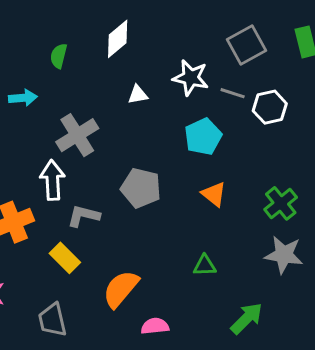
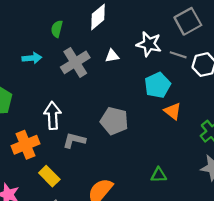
gray cross: (77, 135) -> (75, 62), moved
orange triangle: (214, 194) -> (173, 111), moved
yellow rectangle: (65, 258) -> (49, 176), moved

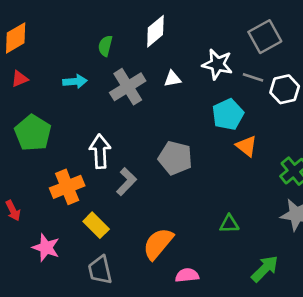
gray L-shape: (74, 140) -> (126, 182), turned 120

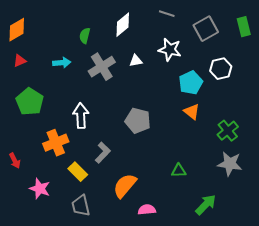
gray line: (253, 77) -> (167, 14), moved
cyan pentagon: (228, 114) -> (191, 83), moved
gray L-shape: (126, 182) -> (103, 153), moved

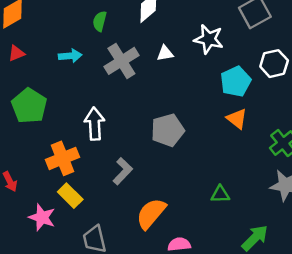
gray pentagon: (138, 121) -> (168, 130), turned -30
yellow rectangle: (78, 172) -> (70, 196), moved

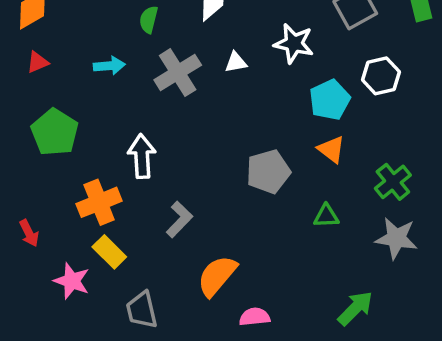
gray pentagon: (168, 130) -> (268, 172), moved
green triangle: (220, 194) -> (326, 216), moved

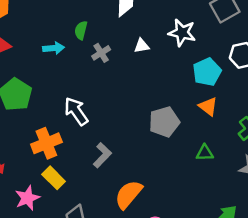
green semicircle: (149, 20) -> (81, 30), moved
gray cross: (178, 73) -> (101, 53), size x0.6
white arrow: (142, 156) -> (76, 111), turned -32
pink star: (72, 281) -> (27, 198), turned 30

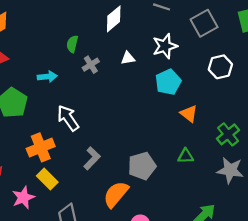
white star: (182, 33) -> (165, 46), turned -30
cyan arrow: (54, 48) -> (47, 77), moved
cyan pentagon: (207, 72) -> (168, 82), moved
gray pentagon: (164, 122) -> (142, 166), moved

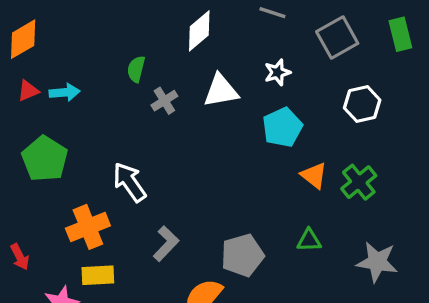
white star: (165, 46) -> (277, 72), size x0.7
white triangle: (128, 58) -> (221, 91), size x1.6
cyan arrow: (47, 77) -> (65, 92), moved
green cross: (228, 134) -> (359, 182), moved
yellow rectangle: (47, 179) -> (98, 275), turned -48

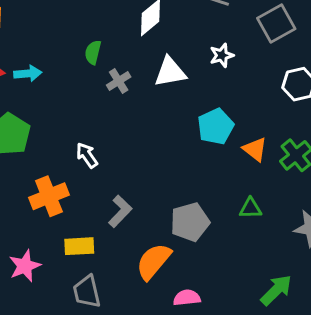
cyan pentagon: (282, 127) -> (216, 127), moved
white arrow: (129, 182) -> (87, 155), size x0.7
yellow rectangle: (98, 275) -> (79, 246), moved

